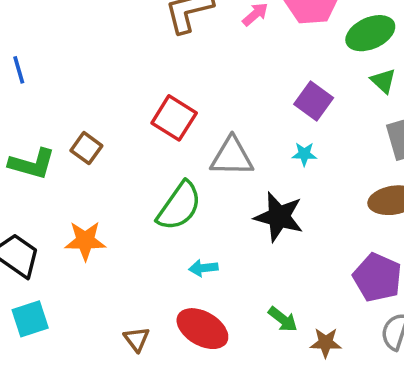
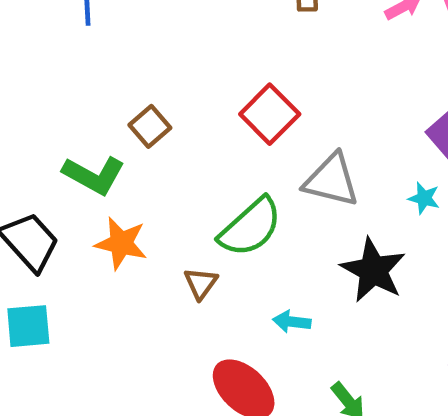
green L-shape: (32, 164) -> (94, 175), moved
cyan arrow: (203, 268) -> (292, 322), moved
brown triangle: (137, 339) -> (201, 283), moved

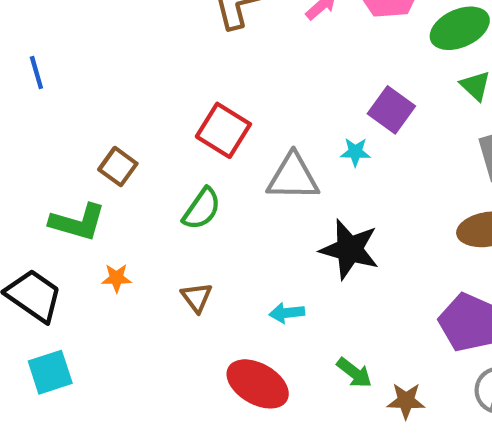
cyan star: (424, 198) -> (355, 152), moved
green semicircle: (250, 227) -> (202, 209), moved, size x0.7
orange star: (121, 243) -> (116, 278), size x0.6

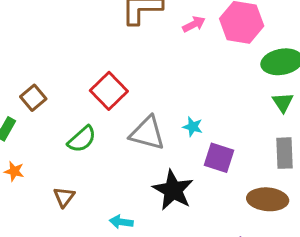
purple square: (391, 110) -> (219, 158), moved, turned -32

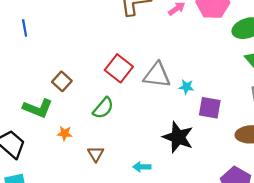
gray triangle: (147, 133) -> (157, 75), moved
orange star: (14, 171) -> (65, 133), moved

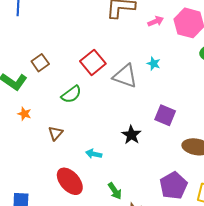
cyan star: (186, 87) -> (154, 64), moved
orange star: (65, 133) -> (24, 114), moved
black star: (178, 137) -> (131, 135), size x0.7

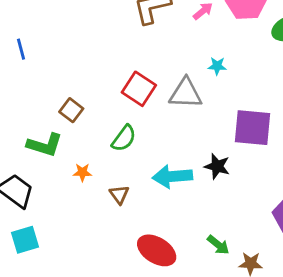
orange star: (24, 114) -> (82, 172), moved
purple square: (165, 115) -> (253, 128), size x1.4
cyan arrow: (94, 154) -> (172, 176), moved, size x1.8

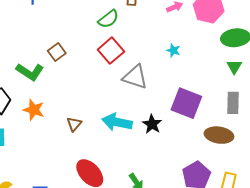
gray triangle: (186, 93) -> (135, 77), moved
green semicircle: (124, 138) -> (108, 19), moved
orange star: (82, 172) -> (34, 110), moved, size x1.5

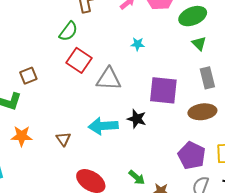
brown square: (57, 52) -> (28, 76), turned 30

